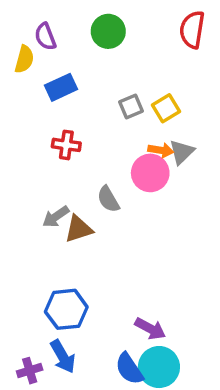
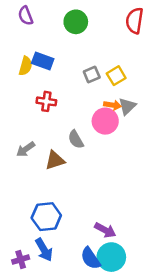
purple semicircle: (45, 37) -> (26, 16), moved
yellow semicircle: (24, 59) -> (26, 66), moved
blue rectangle: (61, 87) -> (43, 61), turned 45
gray arrow: (56, 217) -> (26, 149), moved

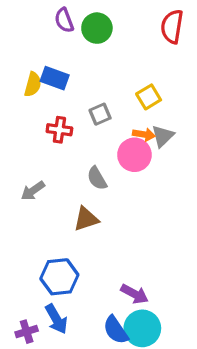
purple semicircle: (26, 16) -> (64, 20), moved
gray square: (92, 74) -> (100, 114), moved
brown triangle: (55, 160) -> (86, 219), moved

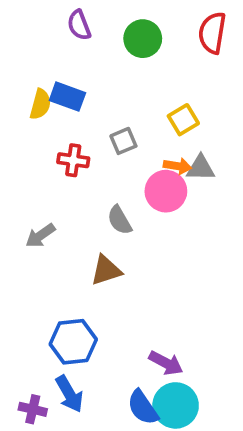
green circle: (97, 28) -> (143, 39), moved
gray triangle: (163, 136) -> (201, 168), turned 45
purple cross: (27, 332) -> (33, 409), turned 30

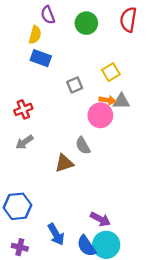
yellow semicircle: (40, 104) -> (35, 35), moved
red cross: (73, 160) -> (23, 109), moved, turned -30
gray semicircle: (120, 220) -> (83, 146), moved
blue hexagon: (73, 342) -> (17, 206), moved
blue arrow: (69, 394) -> (56, 234), moved

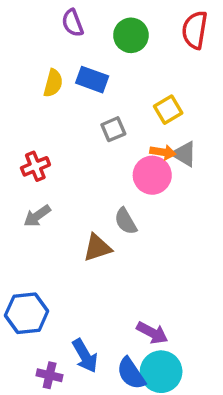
yellow semicircle: (35, 35) -> (53, 83), moved
blue rectangle: (41, 58) -> (92, 80), moved
gray triangle: (121, 101) -> (184, 154), turned 30
purple cross: (20, 247) -> (50, 375), moved

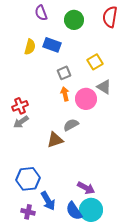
orange arrow: (163, 152) -> (65, 94), moved, turned -112
red cross: (35, 166) -> (20, 106), moved
gray semicircle: (126, 221) -> (71, 125), turned 91
blue hexagon: (27, 313) -> (28, 179), moved

